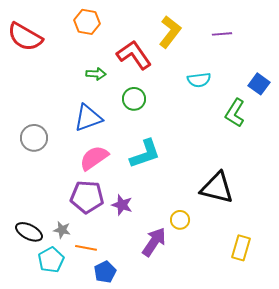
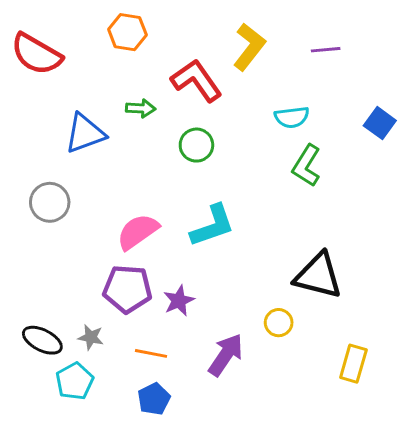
green L-shape: (235, 113) -> (306, 166), moved
blue triangle: (88, 118) -> (85, 133), moved
purple star: (122, 205) -> (179, 301), turned 30
yellow circle: (180, 220) -> (279, 323), moved
orange line: (86, 248) -> (151, 353), moved

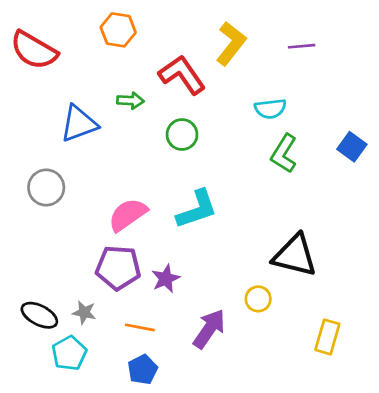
blue square: (380, 123) -> (352, 147), moved

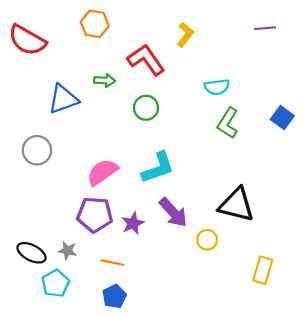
yellow L-shape: (231, 43) -> (185, 35), size x0.7
purple line: (302, 46) -> (265, 28), moved
purple arrow: (209, 329) -> (173, 212), moved, turned 104

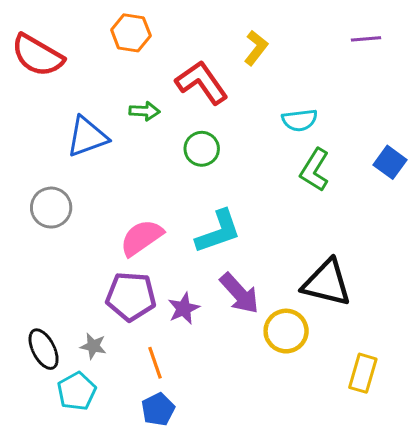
yellow circle: (207, 240) -> (286, 331), size x1.5
black ellipse: (31, 253) -> (44, 349), turned 36
orange line: (112, 263) -> (155, 363), turned 60

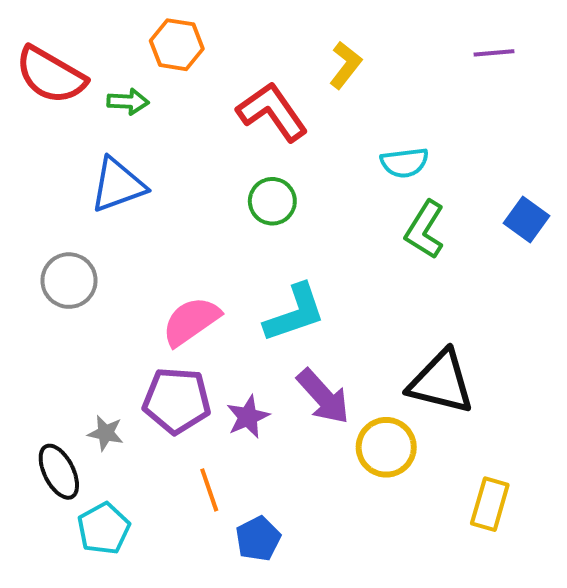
green arrow: (144, 111) -> (128, 102), moved
gray star: (93, 346) -> (106, 433), moved
blue pentagon: (158, 409) -> (258, 539), moved

